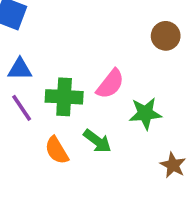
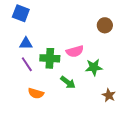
pink semicircle: (110, 84) -> (75, 51), turned 36
orange semicircle: (57, 150) -> (36, 93), moved, turned -42

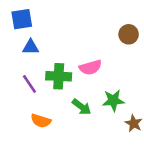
blue square: (21, 13) -> (22, 19), turned -30
blue triangle: (26, 43) -> (31, 47), moved
green star: (94, 67) -> (113, 100), moved

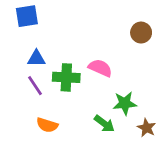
blue triangle: (31, 47) -> (36, 58), moved
pink semicircle: (90, 67) -> (100, 68), turned -140
green arrow: (82, 107) -> (104, 124), moved

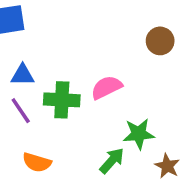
pink semicircle: (100, 68) -> (106, 87), turned -50
green arrow: (104, 124) -> (112, 161), turned -85

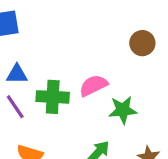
green star: (139, 134) -> (123, 110), moved

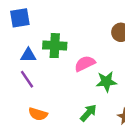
green cross: (53, 97) -> (55, 46), moved

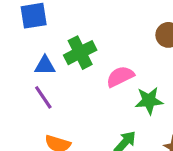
green cross: (55, 46) -> (80, 53), turned -30

